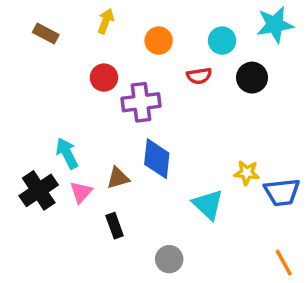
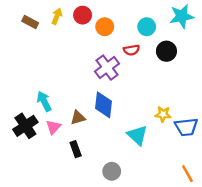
yellow arrow: (106, 21) -> (57, 16), moved
red circle: (104, 78) -> (83, 15), moved
purple cross: (141, 102) -> (107, 68), moved, turned -30

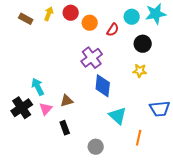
cyan circle: (147, 27) -> (132, 17), moved
red semicircle: (132, 50) -> (113, 30), moved, turned -48
blue diamond: (104, 105) -> (103, 86), moved
yellow star: (163, 114) -> (140, 71), moved
orange line: (187, 174) -> (139, 138), moved, turned 42

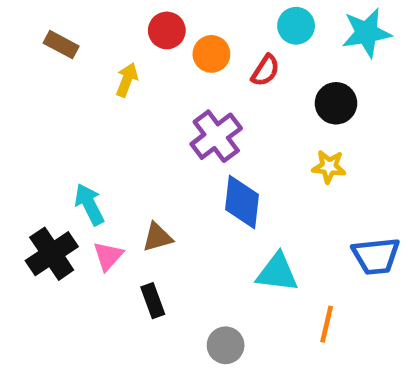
yellow arrow: (49, 14) -> (127, 80), moved
cyan circle: (132, 17) -> (296, 26), moved
cyan triangle: (118, 116) -> (277, 272), turned -36

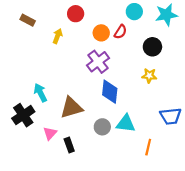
orange circle: (211, 54) -> (101, 33), moved
brown triangle: (157, 237) -> (71, 108), size x1.6
pink triangle: (108, 256) -> (50, 133), moved
black rectangle: (153, 301) -> (69, 145), moved
gray circle: (226, 345) -> (102, 127), moved

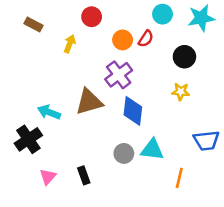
cyan arrow: (40, 93) -> (49, 112), turned -42
brown triangle: (71, 108) -> (89, 102), moved
pink triangle: (50, 133) -> (48, 177), moved

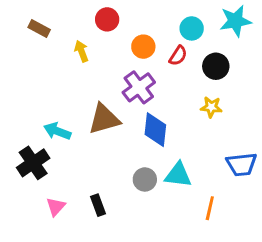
cyan circle: (163, 14) -> (192, 28), moved
red semicircle: (146, 39) -> (178, 56), moved
yellow arrow: (70, 44) -> (81, 51), turned -42

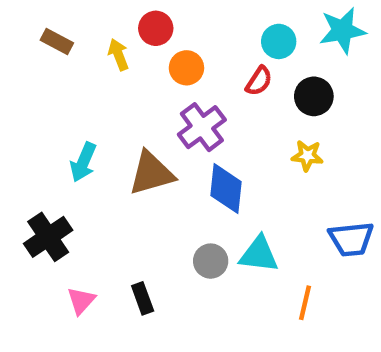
orange circle: (143, 47) -> (186, 68), moved
yellow arrow: (81, 51) -> (118, 55), moved
cyan arrow: (57, 131) -> (83, 162), moved, turned -88

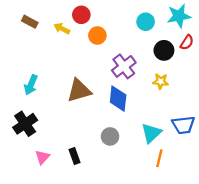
yellow arrow: (118, 55) -> (62, 29), turned -42
red semicircle: (259, 81) -> (187, 42), moved
purple cross: (202, 127) -> (124, 66), moved
cyan arrow: (83, 162) -> (31, 85), moved
cyan triangle: (259, 254) -> (151, 133), moved, turned -50

